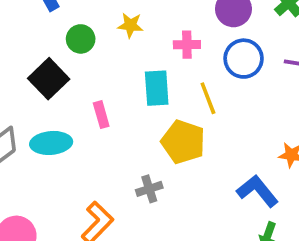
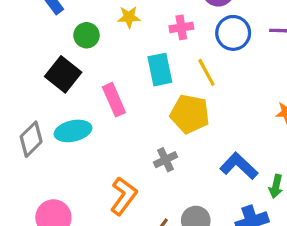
pink rectangle: (101, 115) -> (114, 100), size x1.4
blue L-shape: (258, 191) -> (239, 166), moved

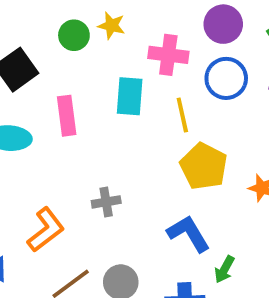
pink cross: (181, 27) -> (168, 55), size x1.4
green circle: (87, 35) -> (74, 35), moved
yellow pentagon: (190, 114) -> (204, 166), moved

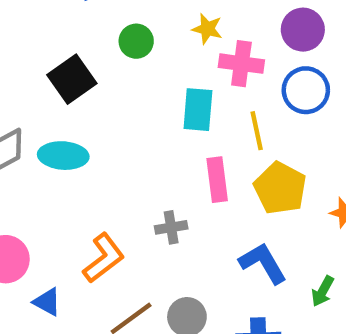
yellow star: (111, 26) -> (207, 29), moved
pink rectangle: (67, 116) -> (217, 180), moved
green arrow: (224, 269) -> (323, 291), moved

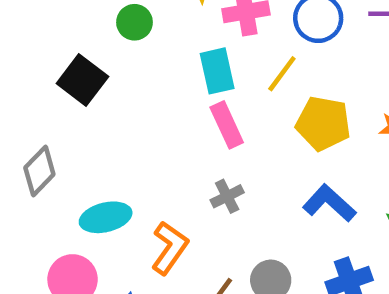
yellow line: (257, 131) -> (282, 74), turned 66
cyan ellipse: (63, 156) -> (106, 217), moved
pink rectangle: (217, 180) -> (227, 125), moved

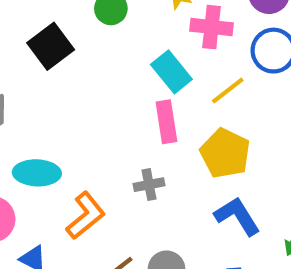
cyan rectangle: (217, 71) -> (171, 72), turned -42
yellow pentagon: (323, 123) -> (225, 153), moved

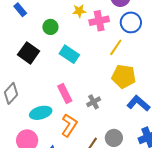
cyan rectangle: (171, 72) -> (69, 54), moved
pink rectangle: (166, 122) -> (65, 94), moved

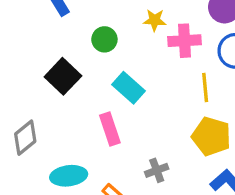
yellow line: (116, 47) -> (205, 88), turned -48
pink rectangle: (65, 94) -> (110, 129), moved

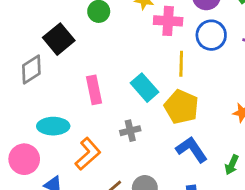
cyan rectangle: (129, 88) -> (144, 88), moved
gray diamond: (25, 138) -> (31, 69), moved

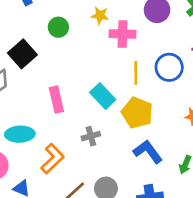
blue circle: (211, 35) -> (169, 67), moved

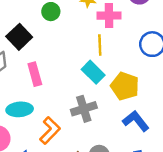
yellow line: (136, 73) -> (100, 45), moved
pink rectangle: (56, 100) -> (35, 74), moved
gray cross: (91, 136) -> (84, 109), size x1.5

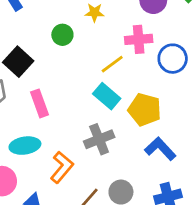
green circle: (51, 12) -> (62, 35), moved
pink cross: (109, 16) -> (139, 39), moved
yellow line: (100, 45) -> (112, 64), turned 60

